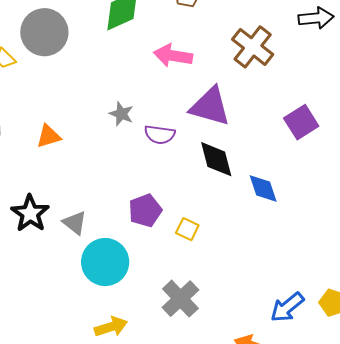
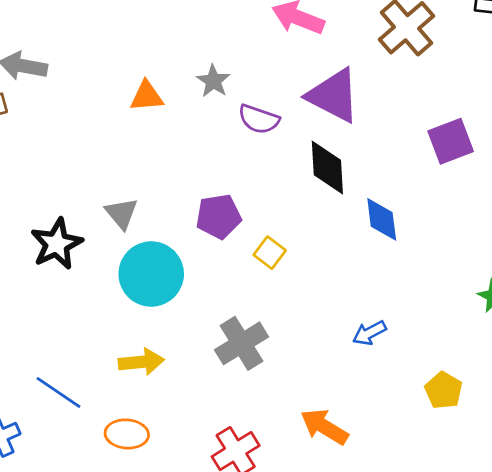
orange triangle: (49, 136) -> (147, 96), moved
black star: (30, 213) -> (57, 244), moved
blue arrow: (287, 307) -> (369, 333), moved, size x0.7

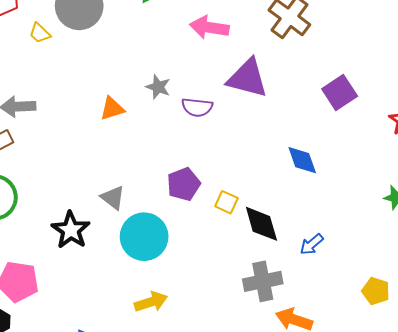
black diamond: (327, 167) -> (261, 224), moved
gray cross: (242, 343) -> (263, 281), moved, turned 33
yellow pentagon: (444, 390) -> (376, 291), moved

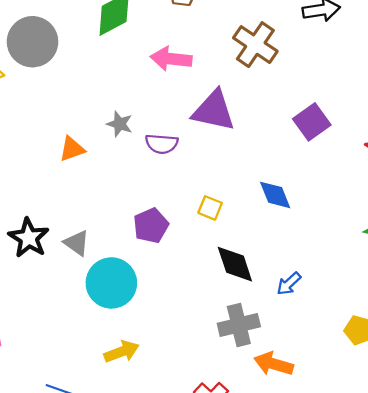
yellow square: (226, 202) -> (210, 208), moved
black star: (71, 230) -> (29, 238), moved

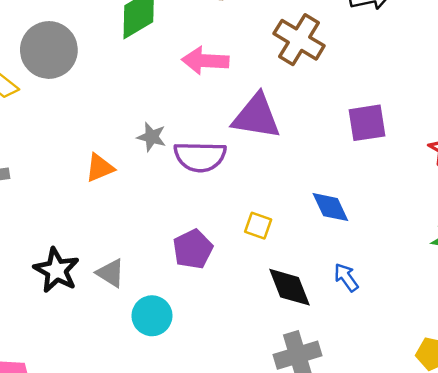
purple square: (312, 122) -> (367, 123), turned 30
purple semicircle: (162, 144) -> (200, 157), size x1.4
cyan circle: (111, 283) -> (152, 316), size x0.7
blue arrow: (289, 284) -> (346, 277), moved, turned 100

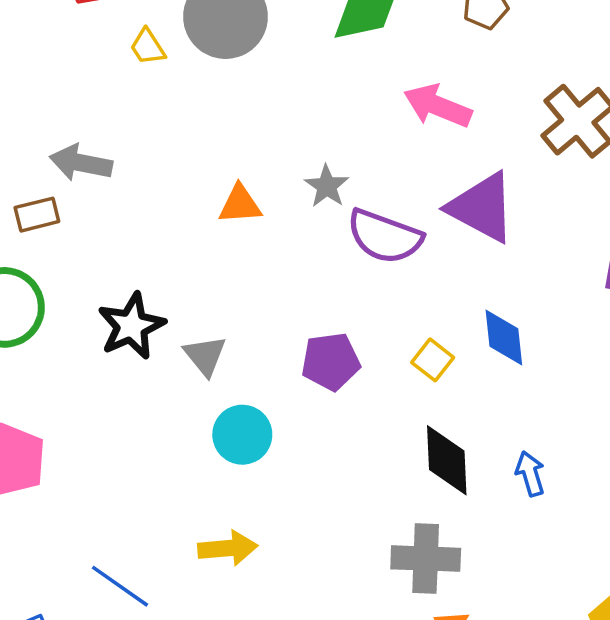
blue diamond: (330, 207) -> (504, 338), moved

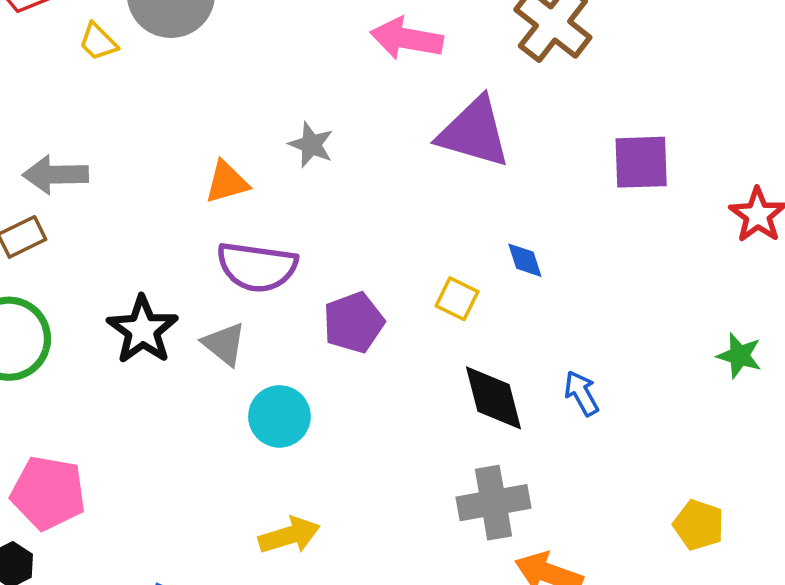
purple semicircle: (385, 236) -> (257, 267), moved
blue diamond: (504, 338) -> (525, 260), size x0.7

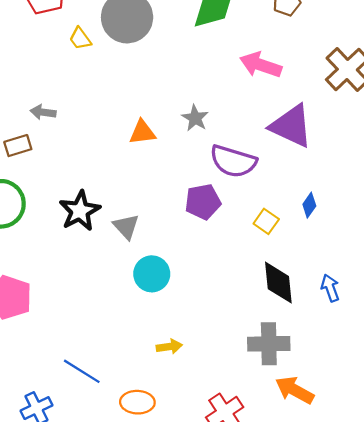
gray arrow: (55, 175) -> (43, 112), size x0.7
blue diamond: (525, 260) -> (309, 205), turned 45
purple semicircle: (257, 267) -> (233, 161), moved
purple pentagon: (354, 322) -> (203, 202), moved
yellow arrow: (289, 535) -> (169, 347), moved, size x0.7

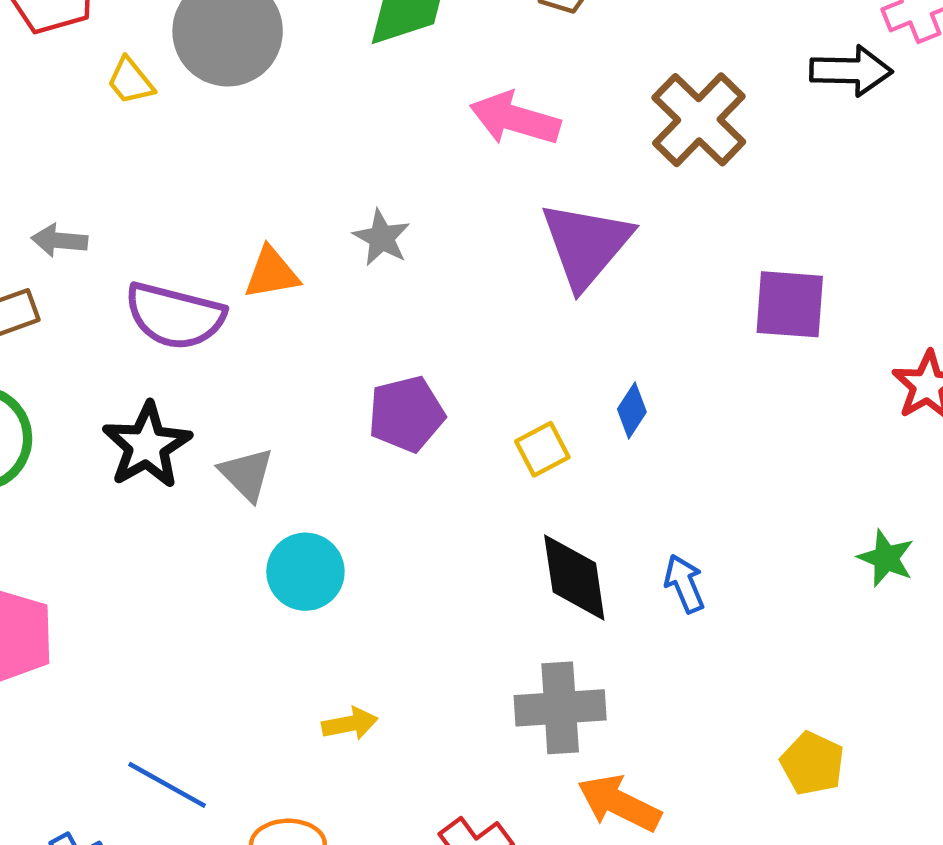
purple triangle: (291, 126) -> (586, 245), turned 48
purple semicircle: (233, 161) -> (175, 316), moved
yellow square: (266, 221) -> (542, 449), turned 30

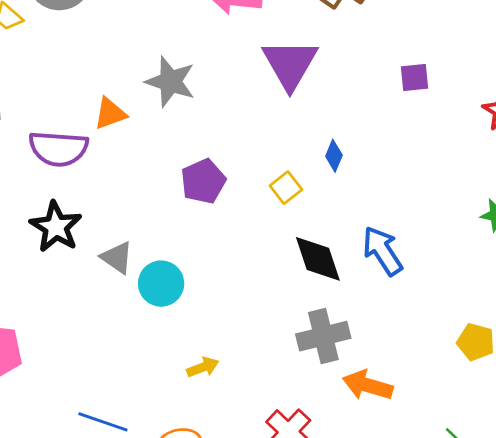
gray star: (382, 238) -> (170, 82), size x1.5
purple square: (790, 304) -> (415, 78), size x0.7
gray triangle: (247, 474) -> (117, 258), moved
blue arrow: (684, 584) -> (383, 251), size x1.5

